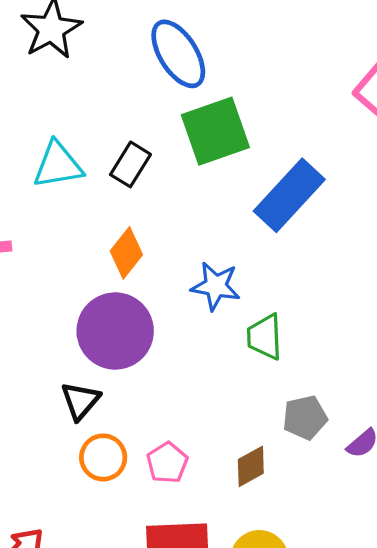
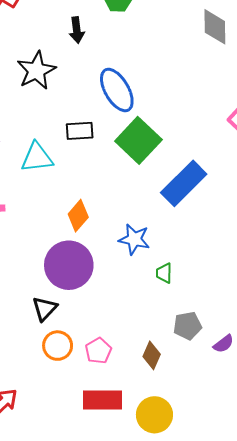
green square: (215, 131) -> (138, 140), turned -30
black rectangle: (130, 164) -> (80, 131), moved, turned 52
green trapezoid: (265, 337) -> (164, 273), size x0.7
brown diamond: (251, 466) -> (152, 355), turned -40

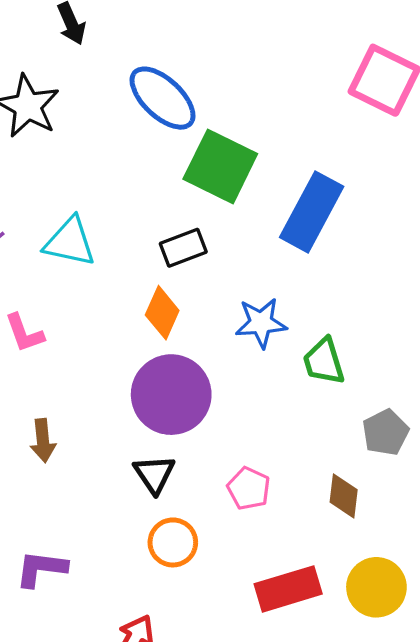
black rectangle: (80, 131) -> (183, 248), moved
cyan triangle: (37, 158) -> (70, 242), turned 36
green trapezoid: (164, 273) -> (324, 361), size x1.4
orange circle: (58, 346) -> (173, 542), moved
pink pentagon: (98, 351) -> (249, 488), moved

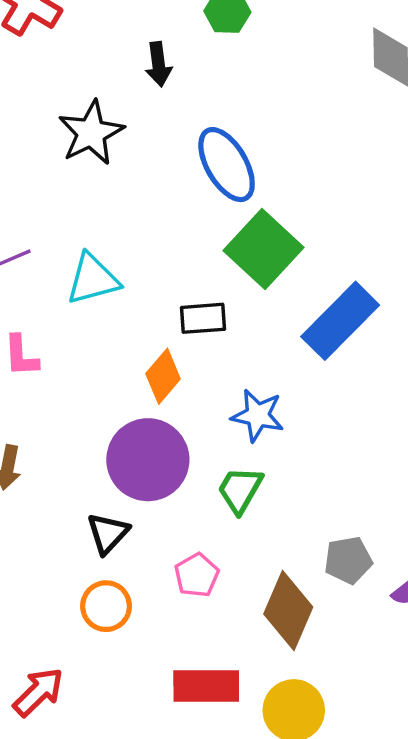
cyan triangle: (70, 242) -> (93, 279), turned -44
green trapezoid: (324, 361) -> (240, 490), moved, turned 30
brown diamond: (344, 496) -> (288, 610), size x1.6

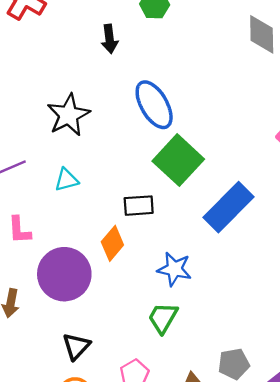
black star: (91, 133) -> (68, 115), moved
cyan triangle: (93, 279) -> (66, 180), size x0.7
purple circle: (148, 460) -> (64, 274), moved

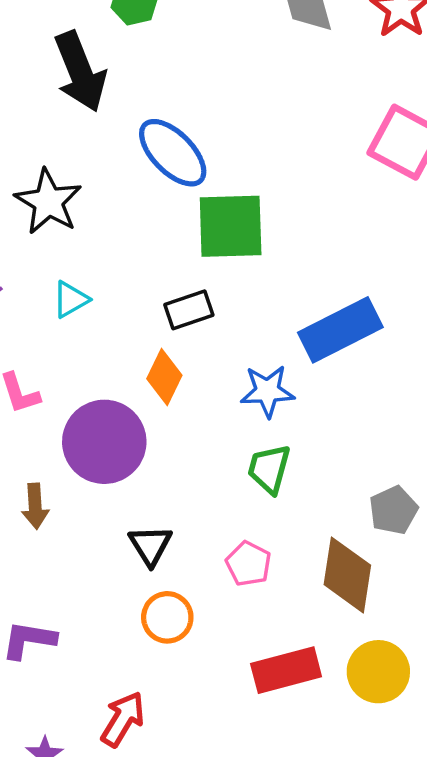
black arrow: (109, 39) -> (80, 72), size x1.8
green square: (178, 160) -> (231, 226), turned -30
blue rectangle: (229, 207) -> (340, 330), moved, turned 33

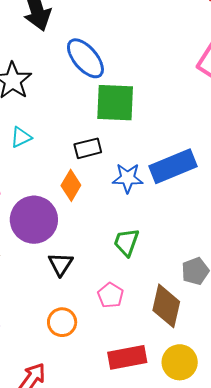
blue star: (267, 391) -> (128, 178), moved
black triangle: (150, 545) -> (61, 264), moved

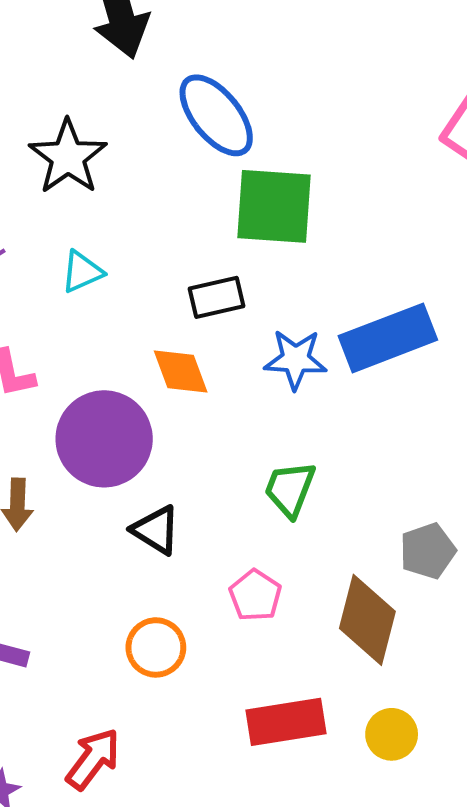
orange diamond: (71, 185) -> (181, 371), turned -52
black triangle: (61, 264) -> (156, 530), turned -32
yellow circle: (180, 362) -> (392, 734), size x0.7

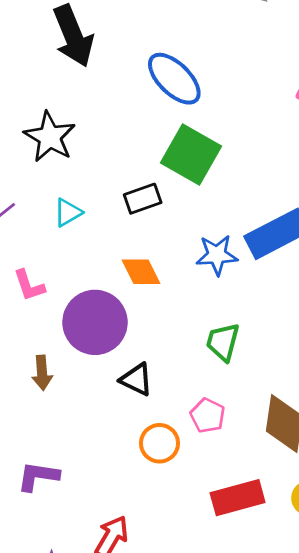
blue ellipse: (216, 115) -> (174, 79), moved
green square: (274, 206) -> (191, 154), turned 32
black rectangle: (216, 297) -> (143, 199), moved
orange circle: (156, 647) -> (160, 443), moved

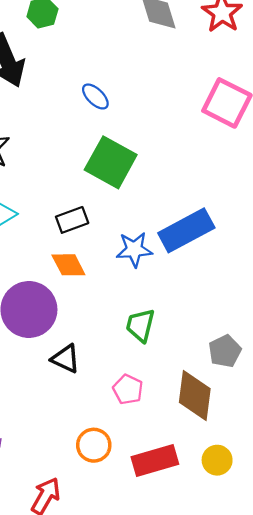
blue ellipse: (174, 79) -> (95, 96), size x0.6
black rectangle: (143, 199) -> (72, 220), moved
orange circle: (160, 443) -> (94, 445), moved

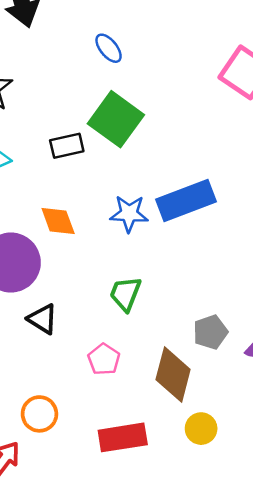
black rectangle: (72, 220) -> (67, 146), moved
orange circle: (94, 445) -> (39, 414), moved
yellow circle: (217, 460) -> (201, 429), moved

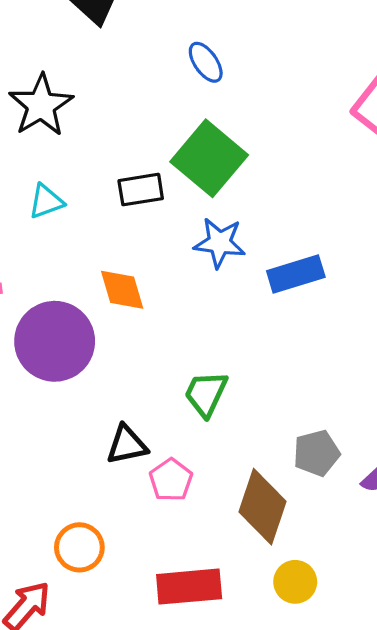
blue rectangle: (186, 200) -> (296, 274), size x0.7
blue star: (129, 214) -> (220, 243), moved
black triangle: (43, 319) -> (127, 445), moved, turned -48

